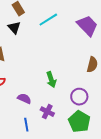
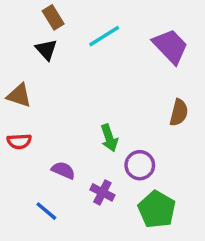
purple circle: (79, 97) -> (140, 165), moved
blue line: (26, 125) -> (46, 211), moved, turned -40

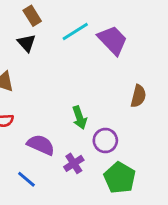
purple trapezoid: (170, 46) -> (113, 40), moved
purple semicircle: (63, 170) -> (41, 145), size x1.4
purple cross: (102, 192) -> (74, 163), turned 30

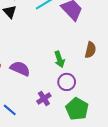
green arrow: (80, 118) -> (59, 59), moved
purple semicircle: (41, 145) -> (20, 69), moved

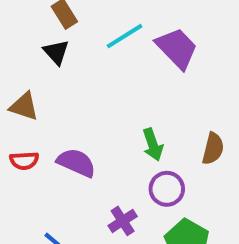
brown semicircle: (90, 50) -> (213, 149), moved

